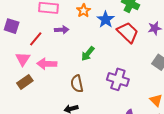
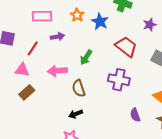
red trapezoid: (128, 32) -> (126, 47), moved
pink triangle: (23, 59) -> (22, 70), turned -49
pink arrow: (47, 64) -> (57, 71), moved

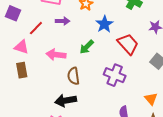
blue star: (100, 21) -> (104, 24), moved
brown rectangle: (27, 92) -> (22, 70), turned -70
black arrow: (76, 114) -> (66, 100), size x1.5

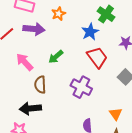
purple arrow: (63, 21) -> (34, 29), size x1.5
blue star: (104, 24) -> (90, 32), moved
pink arrow: (56, 55) -> (25, 62), turned 36

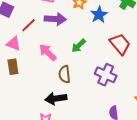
blue star: (90, 32) -> (99, 15), moved

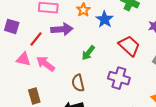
pink arrow: (48, 52) -> (46, 64), moved
brown rectangle: (13, 67) -> (34, 96), moved

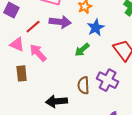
blue star: (105, 19) -> (96, 28), moved
brown semicircle: (78, 83) -> (83, 85), moved
brown rectangle: (34, 96) -> (22, 73), moved

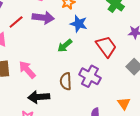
blue star: (96, 28) -> (79, 24), turned -30
pink arrow: (38, 53) -> (27, 70), moved

